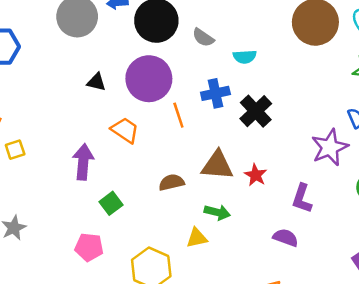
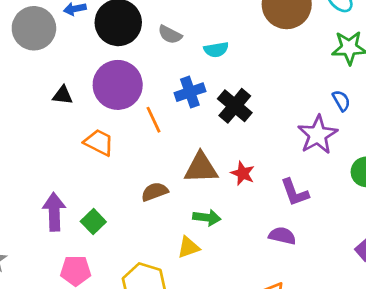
purple arrow: (83, 162) -> (54, 212), moved
purple L-shape: (302, 199) -> (295, 192), turned -32

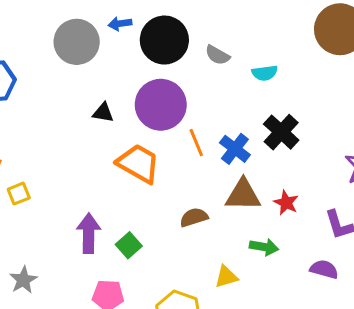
blue cross: (190, 92) -> (235, 149), moved, turned -36
orange trapezoid: (99, 142) -> (138, 163), size x1.4
green arrow: (207, 218) -> (264, 247), moved

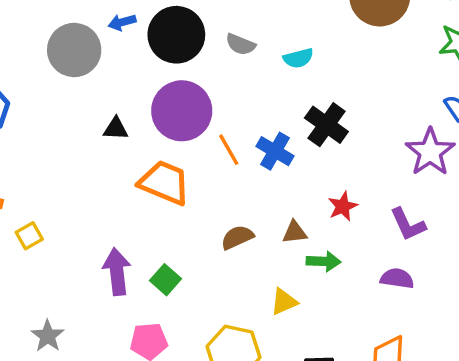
brown triangle: (243, 195) -> (295, 232), moved, size x0.6
red star: (286, 203) -> (343, 206), turned 30

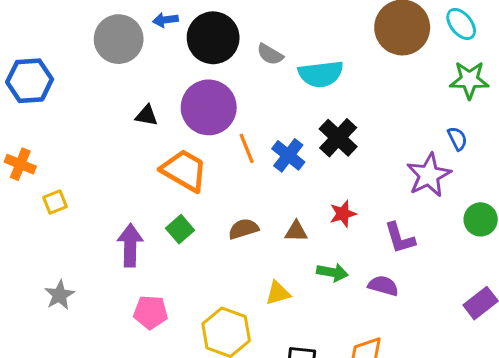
cyan semicircle: (298, 58) -> (321, 74), size x1.6
green arrow: (324, 261) -> (332, 272), moved
green square: (165, 280) -> (180, 229), moved

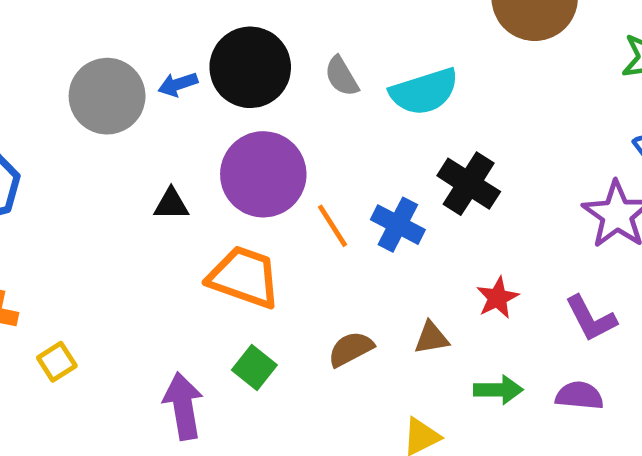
blue arrow: (165, 20) -> (178, 84), moved
gray semicircle: (270, 54) -> (342, 76), turned 40

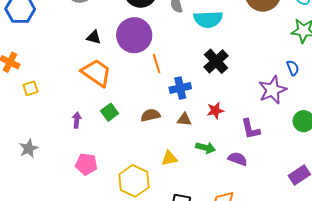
blue cross: (398, 225) -> (180, 88), moved, turned 35
orange trapezoid: (244, 277) -> (96, 73), moved
purple arrow: (183, 406) -> (77, 120), size x0.6

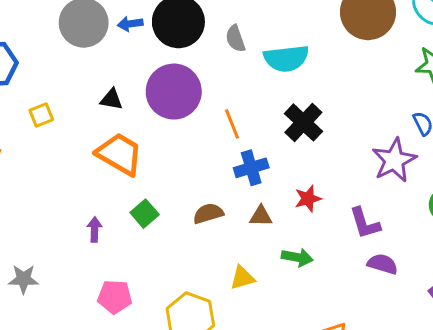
orange line: (157, 64) -> (232, 124), moved
yellow square: (31, 88) -> (41, 115), moved
gray star: (29, 148) -> (24, 279), turned 30
purple semicircle: (238, 159) -> (382, 264), moved

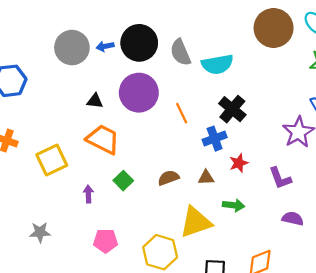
gray semicircle: (235, 39) -> (180, 52), size x1.4
yellow square: (41, 115) -> (52, 160), moved, size x1.8
blue cross: (251, 168) -> (215, 139), moved
purple semicircle: (382, 264) -> (293, 219), moved
yellow triangle: (242, 278) -> (196, 222), size x1.8

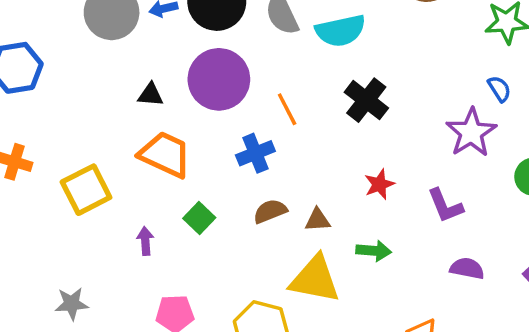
blue cross: (215, 139) -> (255, 153), moved
brown triangle: (206, 178) -> (318, 220), moved
yellow triangle: (196, 222) -> (315, 279), turned 32

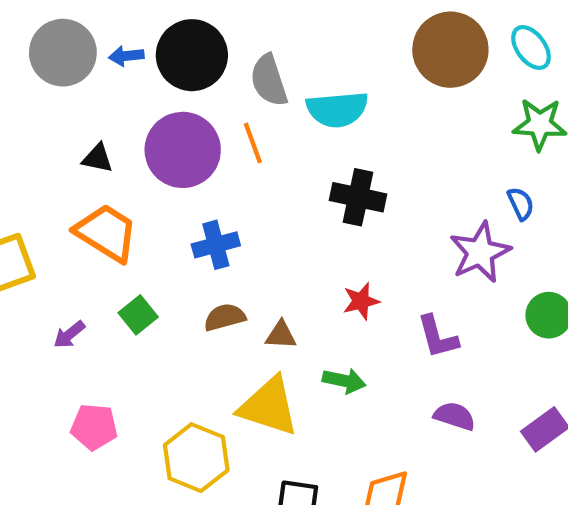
black cross: (366, 100) -> (358, 197), turned -33
orange line: (287, 109) -> (253, 143), moved
purple arrow: (145, 241) -> (69, 335), turned -132

